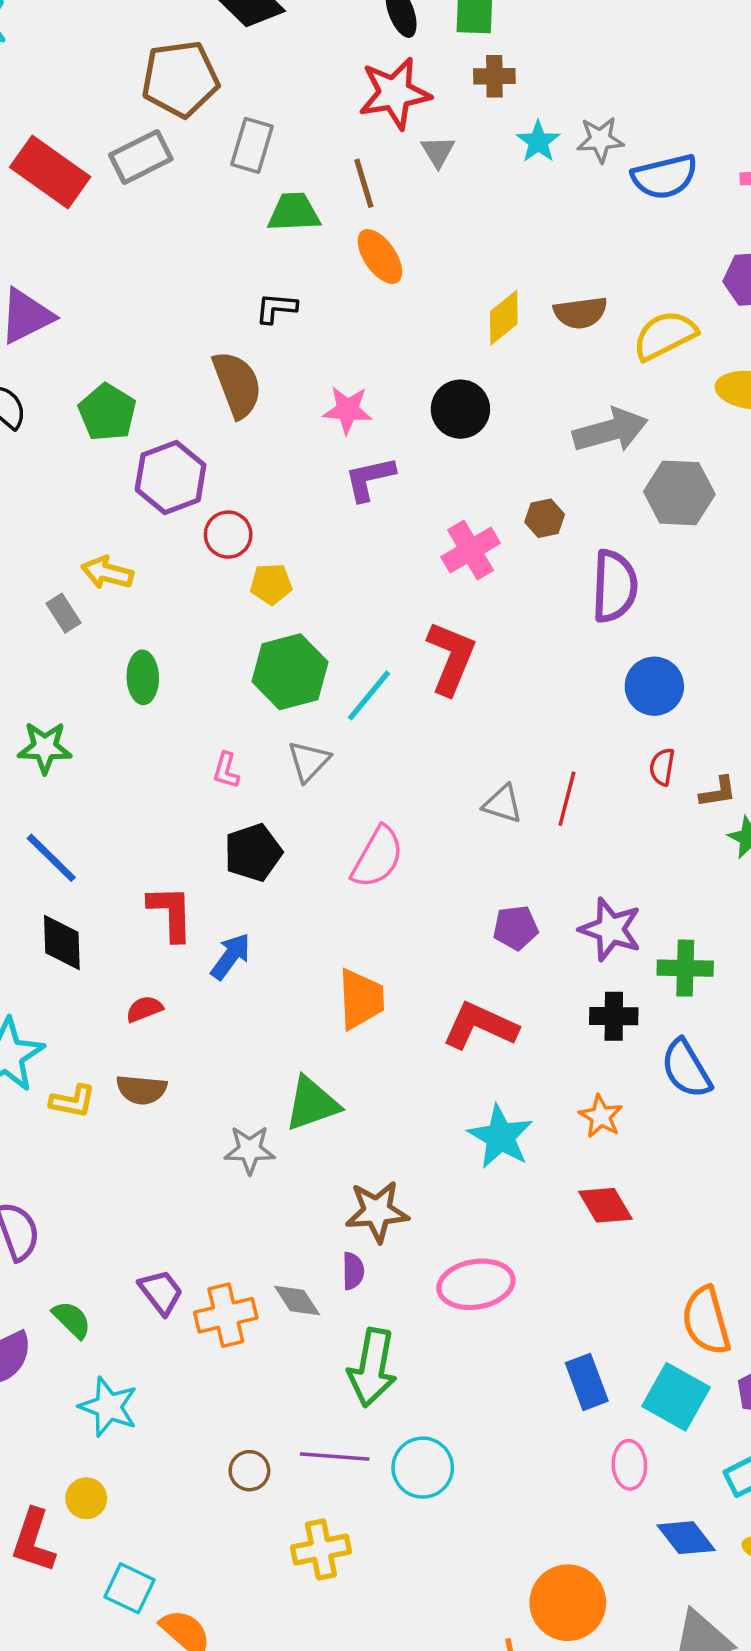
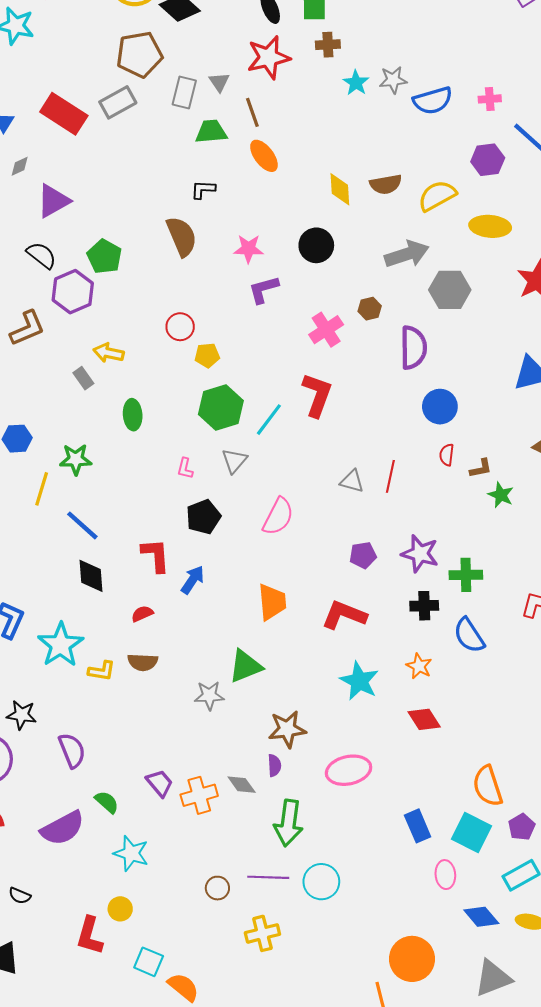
gray triangle: (438, 151) -> (219, 82), moved
yellow diamond: (504, 318) -> (340, 189), turned -52
purple hexagon: (171, 477) -> (73, 292), moved

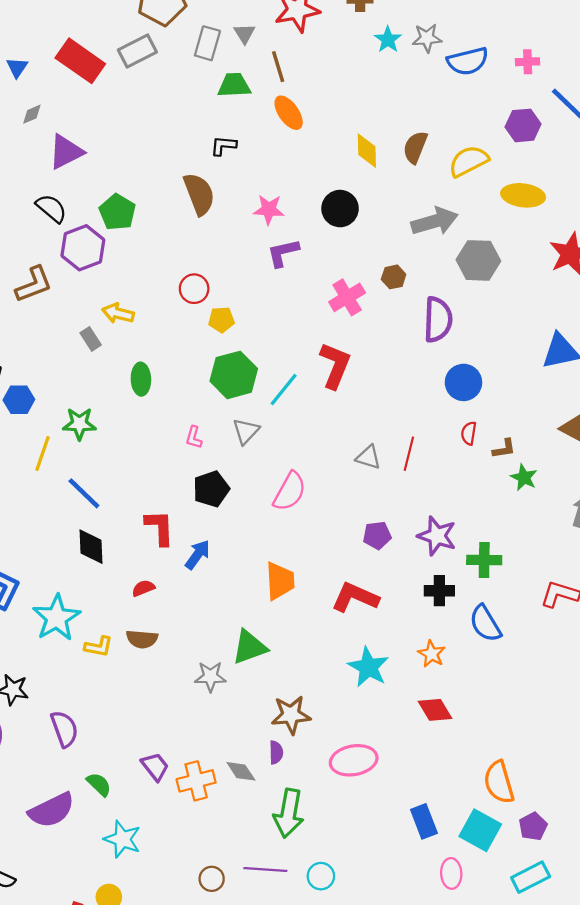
brown semicircle: (386, 184) -> (415, 147), turned 120
cyan circle: (321, 882) -> (321, 876), size x0.7

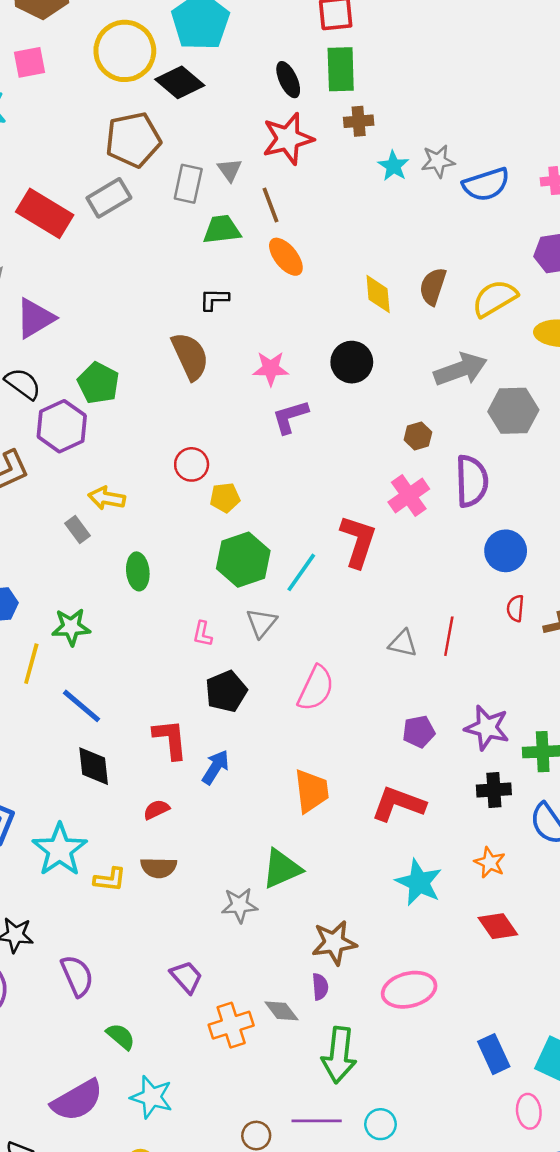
pink cross: (347, 297) -> (409, 496), moved
purple trapezoid: (155, 767) -> (186, 977), moved
purple semicircle: (52, 810) -> (77, 1100), moved

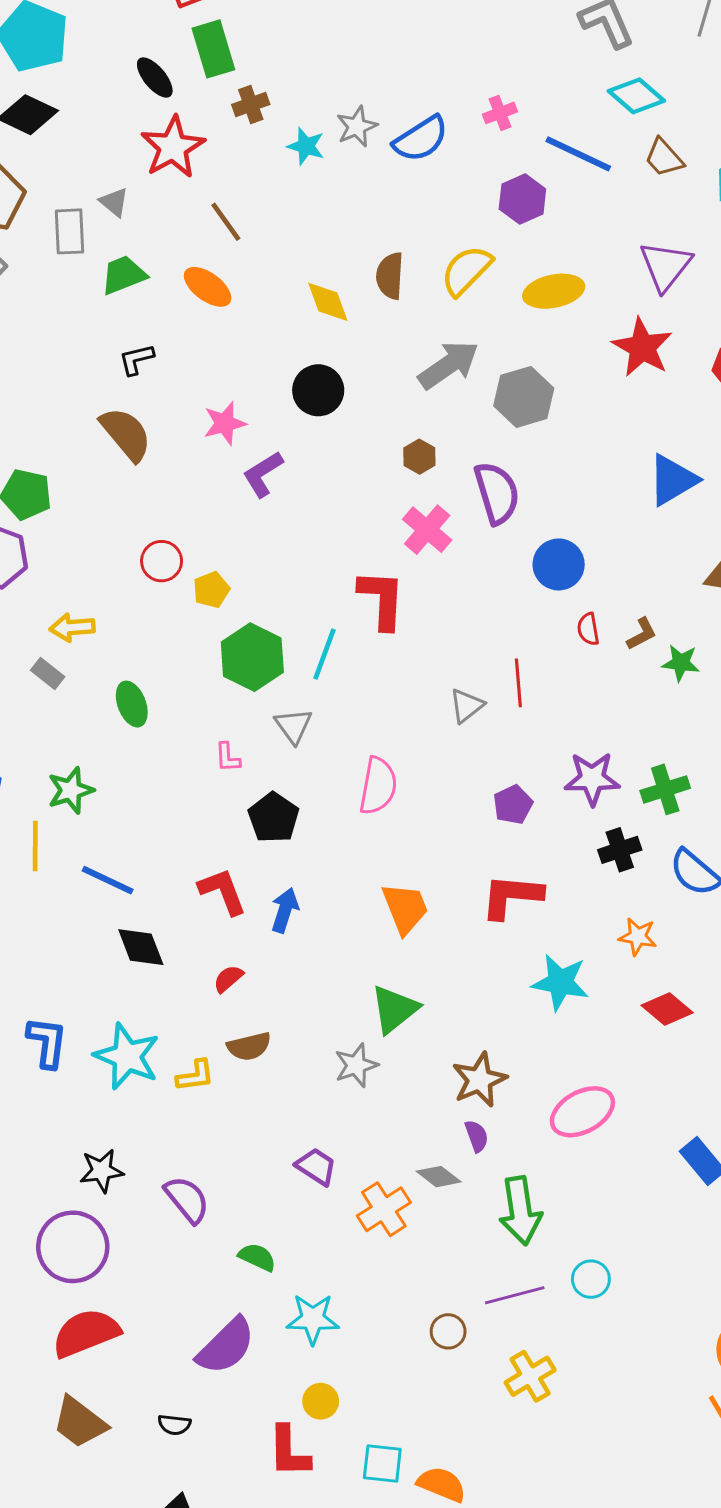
brown line: (270, 205) -> (226, 222), moved
gray triangle: (403, 643) -> (467, 706), turned -36

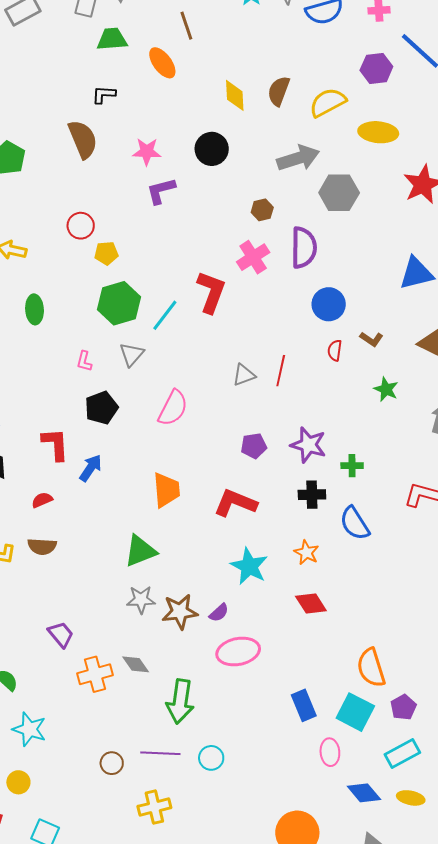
brown L-shape: (642, 634) -> (371, 339), moved, turned 45
green cross: (665, 789) -> (352, 466), size x0.7
gray star: (356, 1065) -> (141, 600), moved
purple semicircle: (477, 1136) -> (219, 613), moved, turned 50

